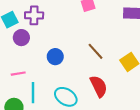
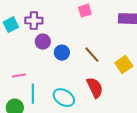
purple circle: (21, 38) -> (43, 42), moved
blue circle: (55, 57) -> (62, 53), moved

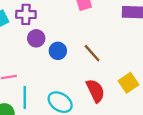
yellow square: (124, 65) -> (128, 83), moved

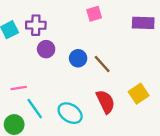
blue circle: (58, 51) -> (78, 58), moved
cyan line: (25, 98) -> (35, 109), turned -35

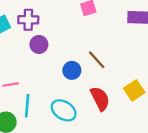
blue circle: (78, 58) -> (72, 70), moved
cyan line: (35, 109) -> (27, 106), turned 40

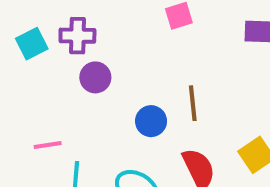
brown line: (97, 60) -> (193, 103), turned 36

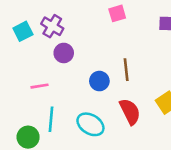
purple cross: (77, 36) -> (52, 26), turned 30
pink line: (48, 145) -> (40, 86), moved

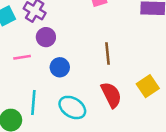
blue circle: (99, 81) -> (60, 67), moved
pink line: (40, 86) -> (22, 57), moved

